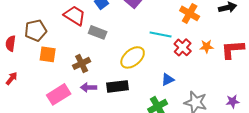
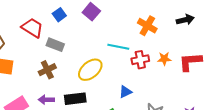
red cross: (183, 47) -> (140, 60), turned 36
brown cross: (82, 63) -> (47, 70), moved

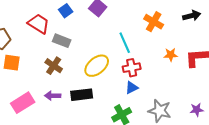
cyan line: (118, 47) -> (125, 43), turned 55
red cross: (140, 60) -> (132, 68), moved
brown cross: (47, 70) -> (54, 66), turned -30

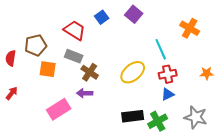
gray rectangle: (62, 41) -> (74, 56), moved
orange star: (171, 55) -> (207, 73), moved
black rectangle: (82, 95) -> (133, 116), moved
purple arrow: (53, 96) -> (85, 93), moved

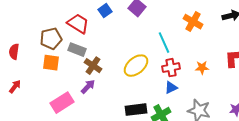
brown pentagon: (36, 45) -> (51, 39), moved
orange star: (207, 73) -> (202, 68), moved
purple arrow: (85, 93) -> (88, 87), turned 133

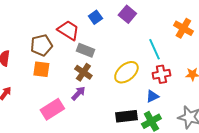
gray rectangle: (77, 50) -> (85, 50), moved
blue triangle: (171, 88) -> (152, 96), moved

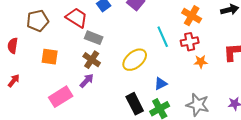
brown pentagon: (41, 45) -> (38, 21), moved
red cross: (161, 74) -> (190, 42), moved
black rectangle: (126, 116) -> (135, 104), turned 70

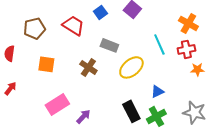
gray rectangle: (94, 38) -> (109, 45), moved
purple arrow: (87, 81) -> (83, 116), moved

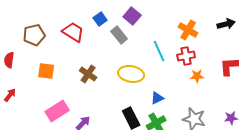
gray rectangle: (109, 45) -> (119, 35), moved, turned 30
yellow ellipse: (131, 67) -> (131, 74), turned 50

